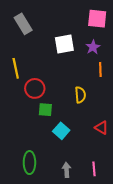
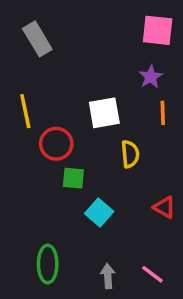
white square: (64, 44) -> (104, 113), moved
pink line: (94, 169) -> (152, 274), turned -48

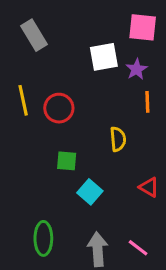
white square: (104, 113) -> (104, 57), moved
red circle: (56, 144) -> (59, 108), moved
gray arrow: (108, 276) -> (98, 249), size x1.5

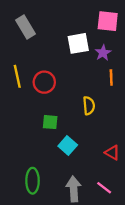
red triangle: (149, 187) -> (112, 153), moved

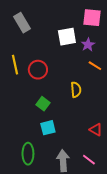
orange line: (111, 77) -> (95, 66), turned -56
green square: (50, 122) -> (43, 104), turned 32
cyan square: (68, 146) -> (48, 128), moved, turned 35

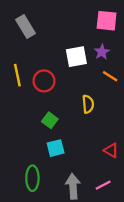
white square: (67, 37) -> (76, 57), moved
pink line: (89, 160) -> (103, 185), turned -64

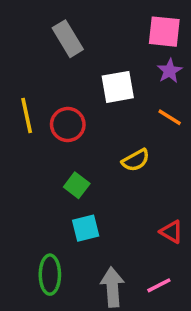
gray rectangle: (25, 26) -> (68, 39), moved
purple star: (102, 52) -> (170, 71), moved
yellow semicircle: (88, 104) -> (136, 160), turned 66

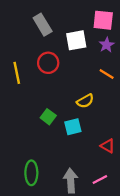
white square: (118, 87) -> (76, 40), moved
red circle: (68, 124) -> (48, 63), moved
cyan square: (86, 228) -> (73, 127), moved

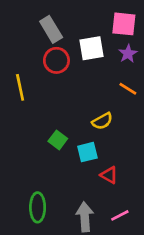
red circle: (48, 63) -> (56, 60), moved
red triangle: (108, 146) -> (109, 175), moved

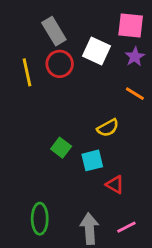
white square: (92, 48) -> (97, 51), turned 35
yellow line: (20, 87) -> (27, 72), moved

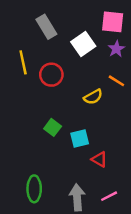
white square: (97, 51) -> (83, 44), turned 30
red circle: (60, 64) -> (51, 75), moved
yellow semicircle: (108, 128) -> (93, 97), moved

